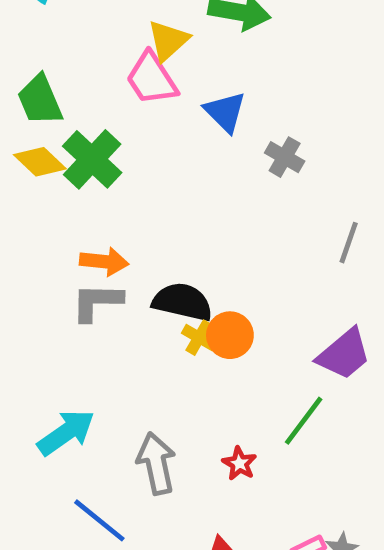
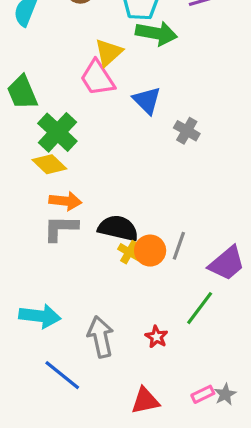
yellow diamond: (40, 162) -> (49, 164), moved
gray line: (349, 243) -> (179, 246), moved
cyan arrow: (66, 433) -> (40, 316), turned 42

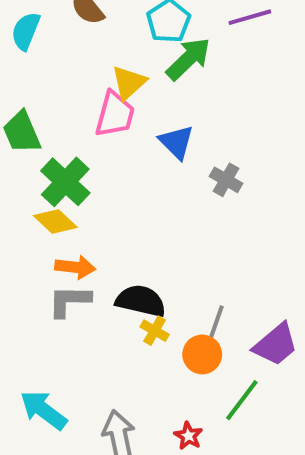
green arrow: (156, 33) -> (188, 59), turned -54
pink trapezoid: (97, 78) -> (115, 114), turned -132
orange circle: (150, 251) -> (202, 354), moved
cyan arrow: (40, 316) -> (43, 410), turned -150

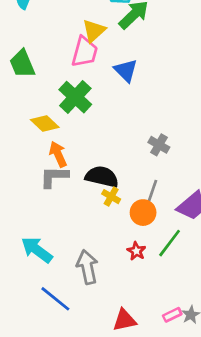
gray cross: (226, 180) -> (159, 145), moved
green cross: (65, 182) -> (75, 97), moved
orange arrow: (75, 267) -> (58, 154), turned -120
red star: (188, 436) -> (136, 251), moved

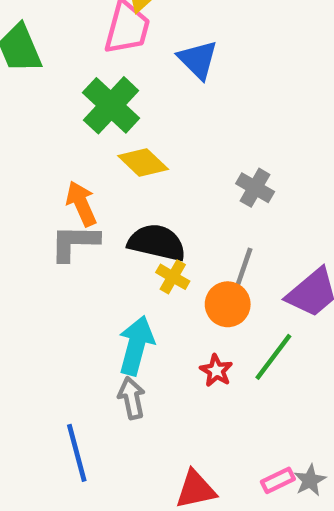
yellow diamond: (45, 124) -> (143, 163), moved
cyan arrow: (37, 250) -> (136, 345), moved, turned 68
gray arrow: (87, 267) -> (132, 398), size x0.7
blue line: (55, 299) -> (77, 453), turned 36

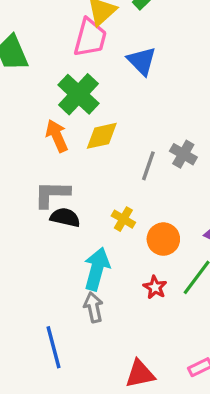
yellow diamond: (143, 163) -> (102, 136), turned -56
orange arrow: (81, 204) -> (57, 136), moved
black semicircle: (157, 243) -> (65, 217), moved, size x0.7
gray line: (244, 268) -> (148, 166), moved

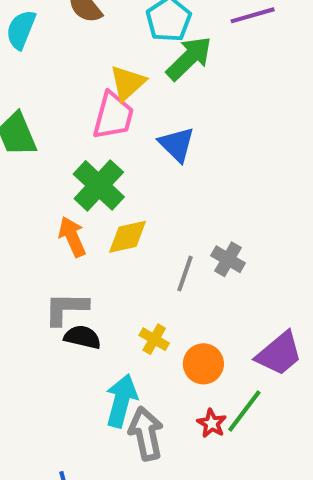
red star: (155, 287) -> (212, 423), moved
gray arrow: (93, 307) -> (146, 434), moved, size x1.4

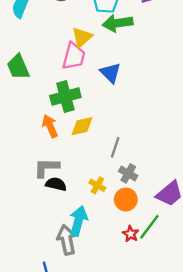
green arrow: (189, 58) -> (118, 23), turned -144
green cross: (99, 185) -> (65, 97), turned 32
gray cross: (228, 259) -> (128, 173), moved
gray arrow: (146, 434) -> (67, 240), moved

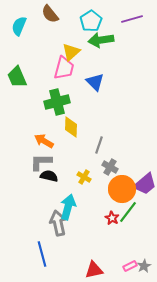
orange arrow: (50, 126) -> (44, 141), moved, turned -36
yellow diamond: (82, 126) -> (71, 127), turned -75
orange circle: (126, 200) -> (122, 189), moved, size x1.4

